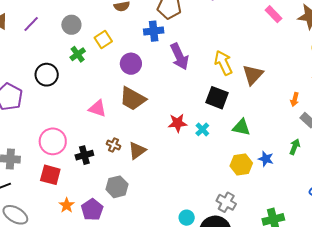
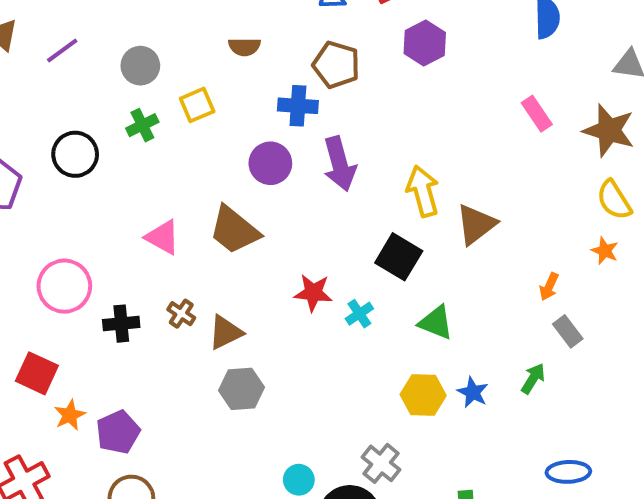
purple circle: (131, 64) -> (270, 163), moved
red square: (50, 175) -> (37, 373), moved
gray hexagon: (117, 187) -> (242, 389), moved

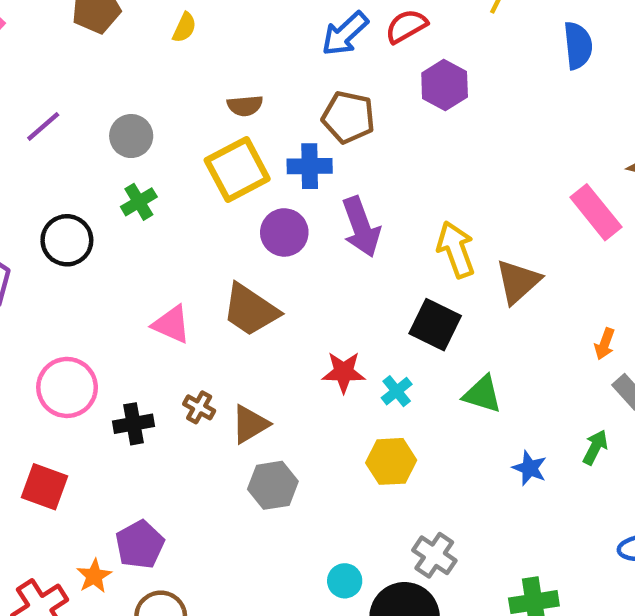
yellow square: (197, 105) -> (237, 169), moved, size x1.6
pink rectangle: (537, 114) -> (596, 212), moved, size x1.4
yellow hexagon: (423, 395) -> (391, 461), moved
orange star: (70, 415) -> (94, 576), moved

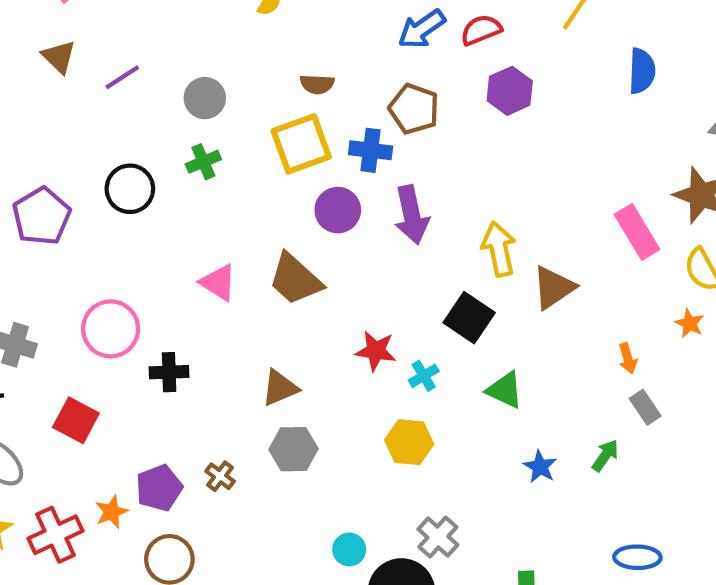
orange arrow: (605, 344) -> (628, 358), turned -44
brown cross: (199, 407) -> (220, 476), moved

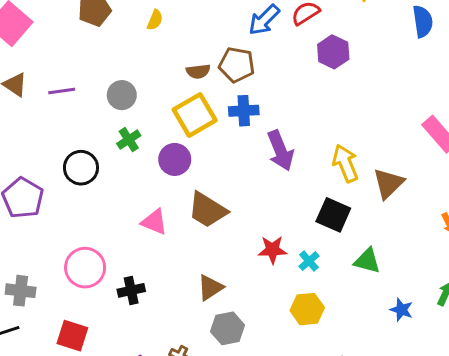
purple line: (122, 77) -> (62, 91), turned 35
brown pentagon: (414, 109) -> (237, 65), moved
purple circle: (338, 210) -> (175, 159), moved

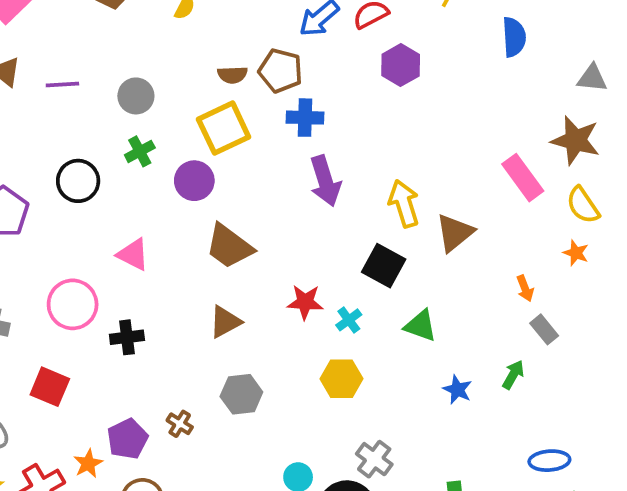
blue cross: (244, 111) -> (305, 118), moved
pink triangle: (154, 222) -> (133, 255), moved
brown triangle: (210, 288) -> (225, 322), moved

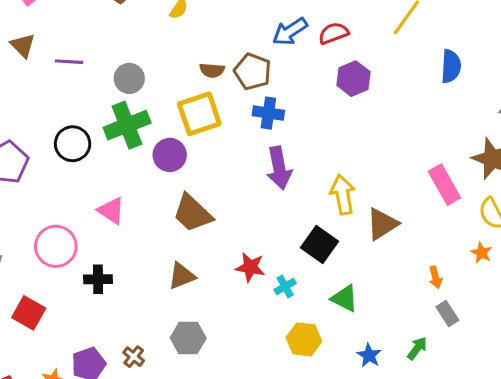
green cross: (140, 151) -> (127, 125), size x1.8
yellow hexagon: (342, 379) -> (304, 339), moved

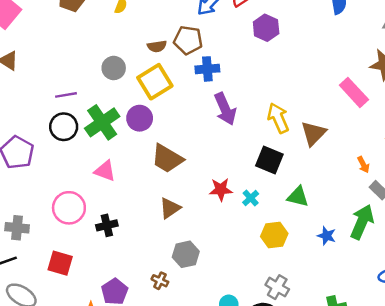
purple line: (69, 62) -> (66, 95), moved
gray circle: (129, 78) -> (114, 68), moved
green cross: (127, 125) -> (102, 122), moved
green arrow: (417, 348) -> (362, 222), size x1.8
brown cross: (134, 357) -> (160, 281), moved

